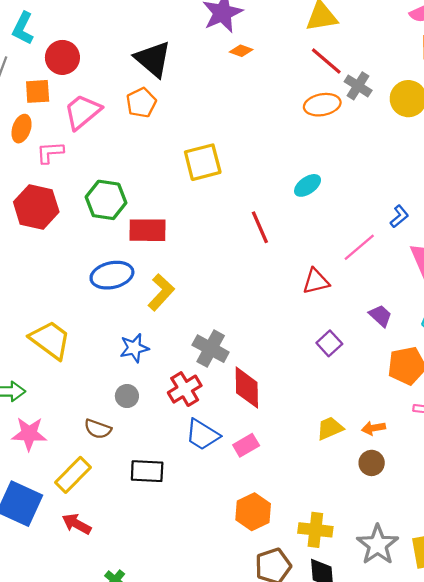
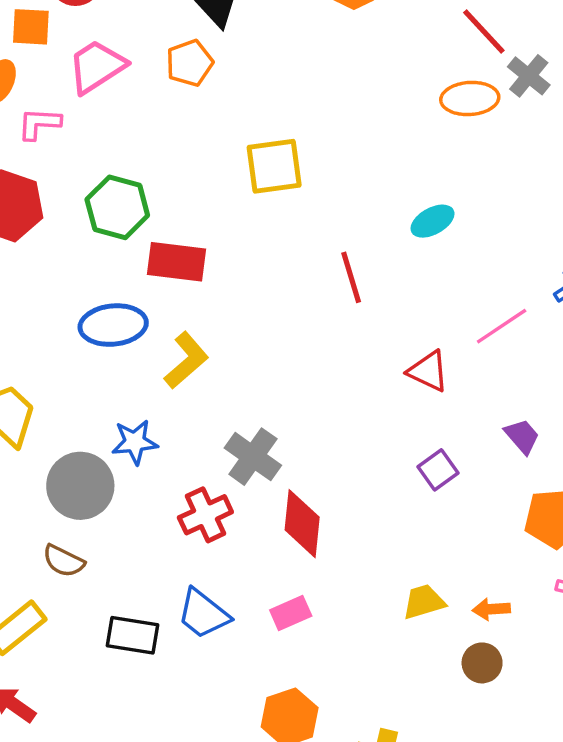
red triangle: (316, 281) -> (428, 371), turned 32
gray circle: (127, 396) -> (80, 486), moved, size x1.8
blue trapezoid: (202, 435) -> (203, 614), moved

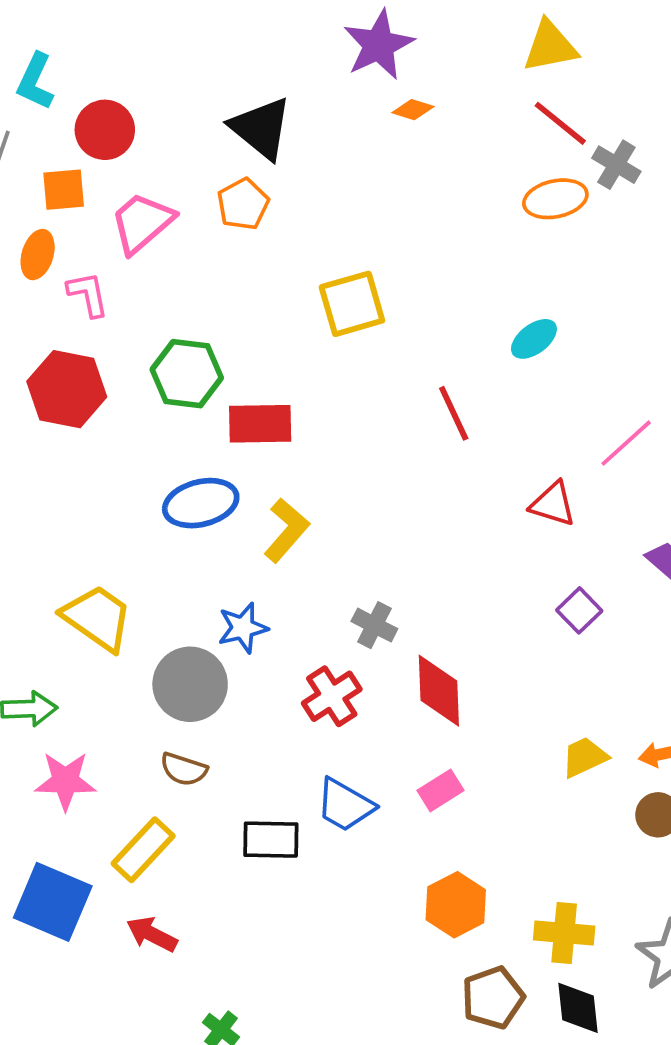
pink L-shape: (39, 124) -> (88, 294), turned 84
gray cross: (253, 457) -> (374, 625), size x0.7

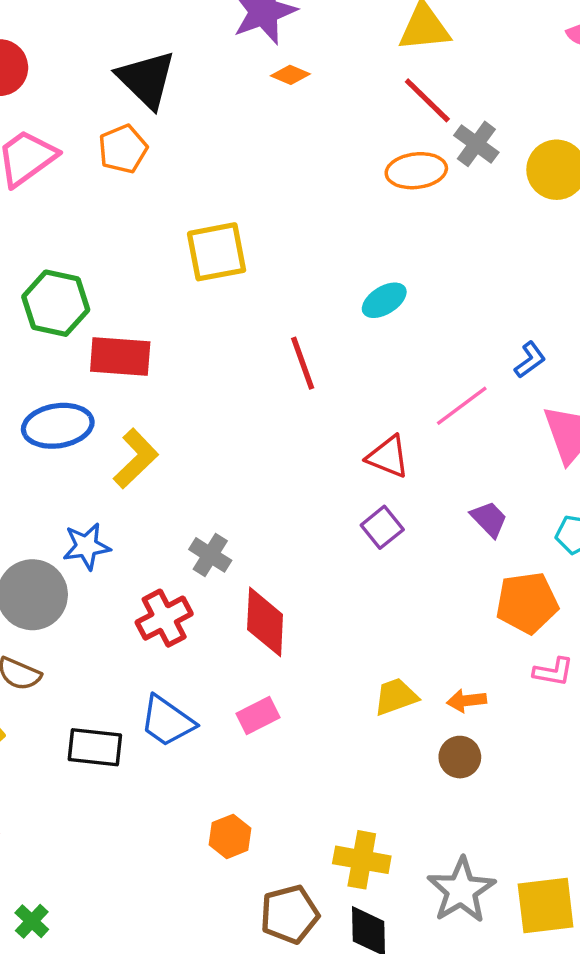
purple square: (579, 610) -> (382, 527), moved
orange hexagon: (456, 905) -> (230, 836), moved, size x0.7

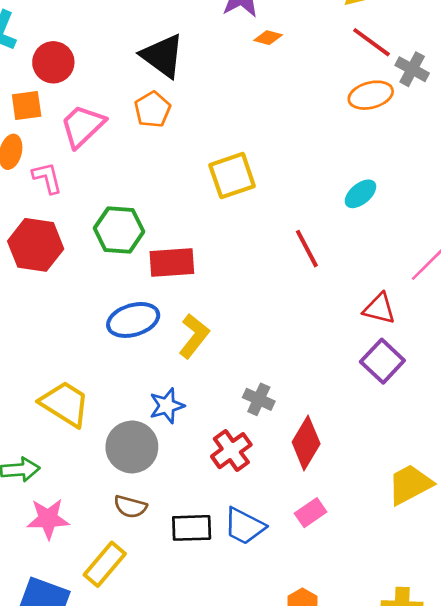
purple square: (382, 527) -> (382, 361), size x1.4
red diamond: (265, 622) -> (306, 443), turned 36
yellow trapezoid: (396, 697) -> (410, 484), size x1.4
black rectangle: (95, 747) -> (192, 528), moved

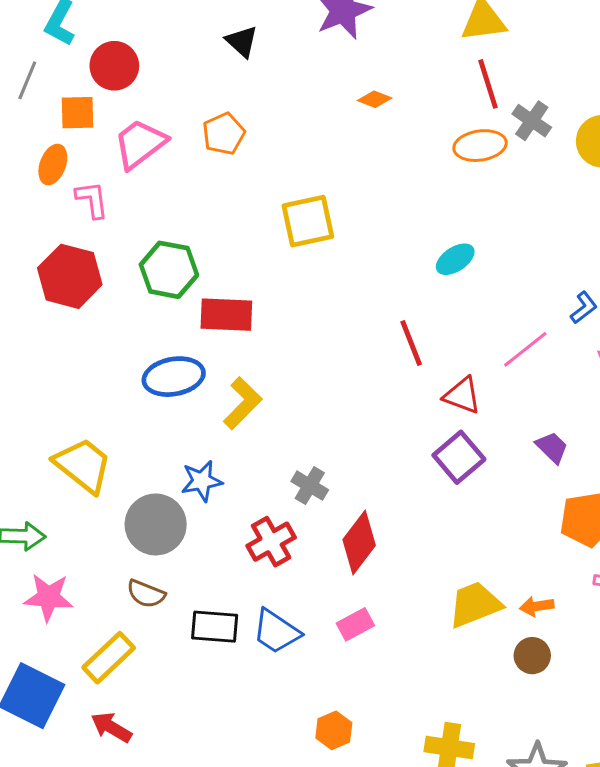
orange diamond: (268, 38) -> (375, 99), moved
red line: (372, 42) -> (488, 84), turned 30
black triangle: (163, 56) -> (242, 41), moved, size x0.6
red line: (307, 249) -> (411, 343), moved

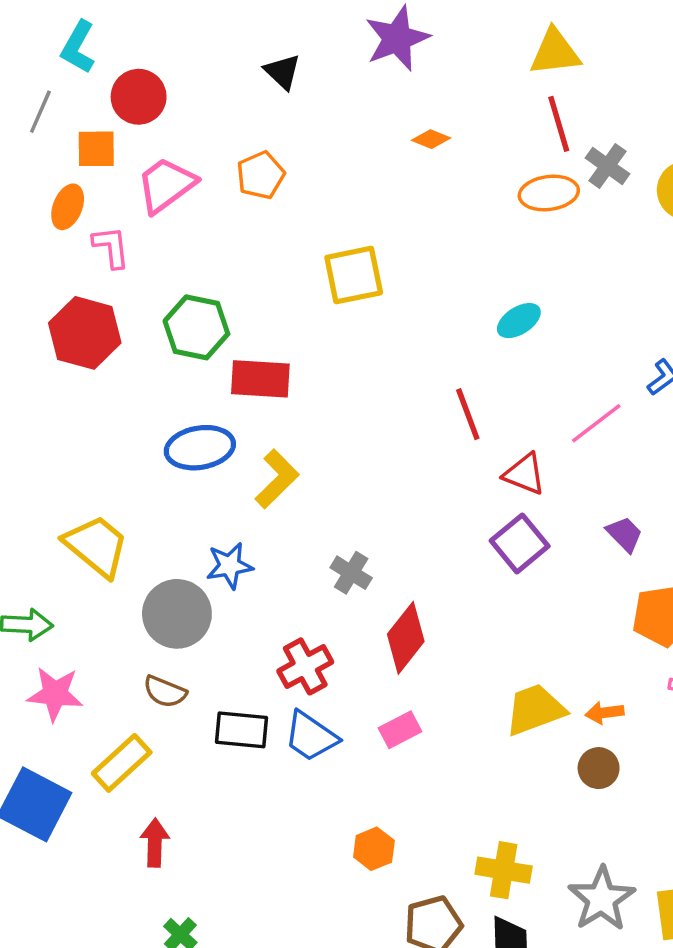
red cross: (271, 542) -> (305, 666), moved
red arrow: (111, 727) -> (155, 843), moved, turned 60

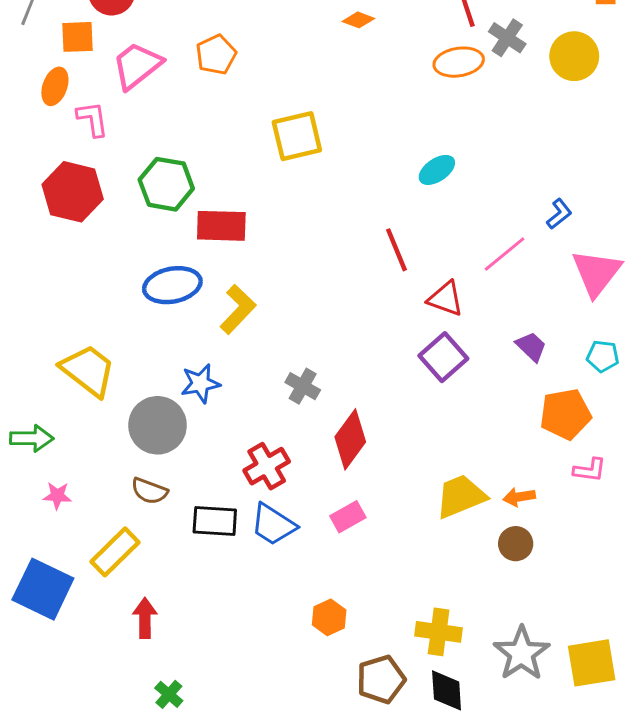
pink star: (55, 694) -> (57, 496), size x0.6

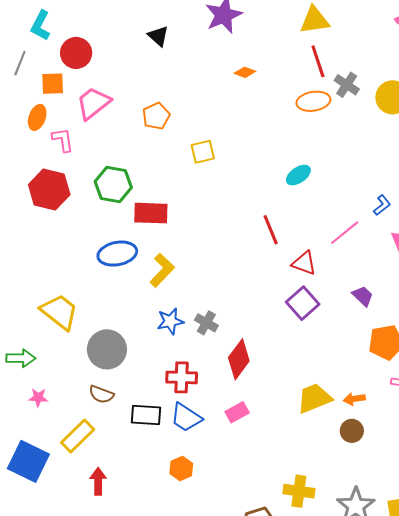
orange pentagon: (216, 55) -> (156, 116), moved
yellow square: (297, 136) -> (203, 152), size x0.7
blue star: (200, 383) -> (170, 321), moved
red cross: (267, 466) -> (182, 377), turned 32
orange hexagon: (329, 617) -> (181, 468), moved

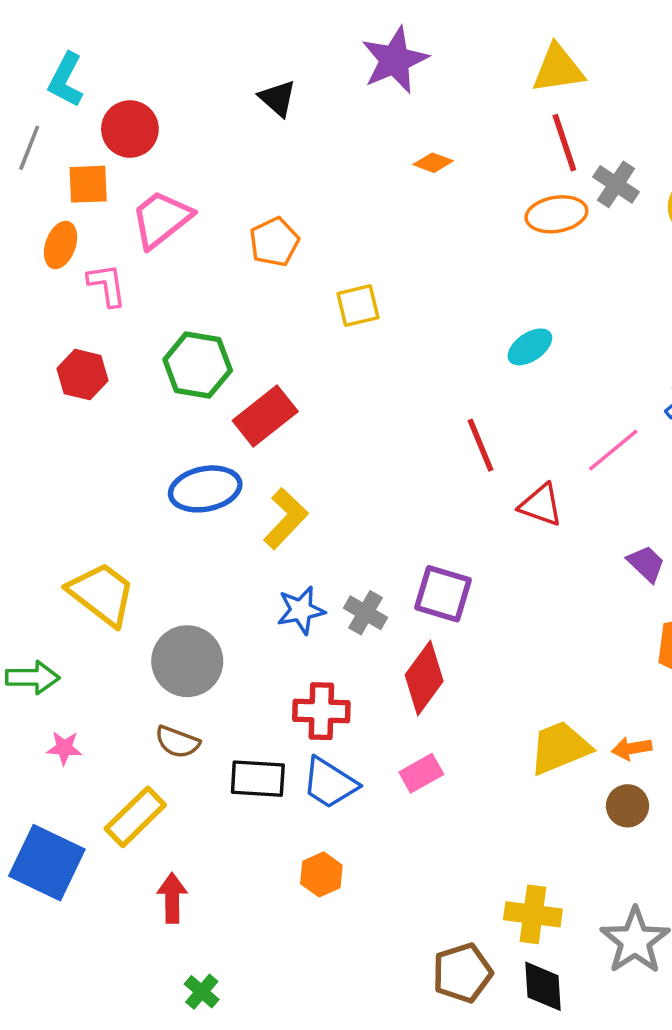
red hexagon: (49, 190) -> (82, 375), size x0.7
red rectangle: (151, 213) -> (265, 416), turned -40
purple square: (303, 303) -> (443, 594), moved, turned -32

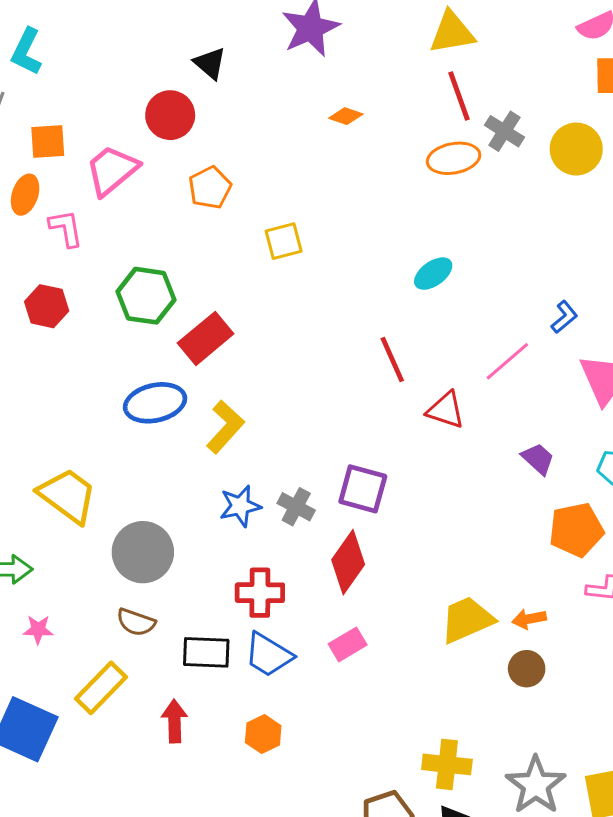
red circle: (130, 129) -> (170, 115), moved
red arrow: (172, 898) -> (174, 721), moved

